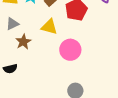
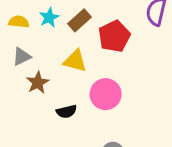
black semicircle: (10, 69) -> (67, 111), moved

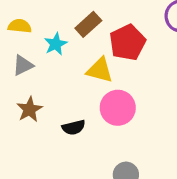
cyan star: (49, 17) -> (56, 44), moved
yellow triangle: (75, 61) -> (100, 70), moved
brown star: (38, 83) -> (29, 109), moved

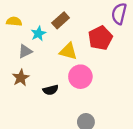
red pentagon: (128, 42) -> (100, 38), moved
gray triangle: (23, 65) -> (25, 51), moved

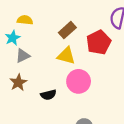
brown rectangle: (61, 20) -> (67, 30), moved
yellow semicircle: (14, 21) -> (25, 20), moved
cyan star: (38, 34) -> (13, 38), moved

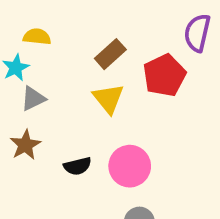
yellow triangle: (66, 56) -> (108, 99), turned 36
pink circle: (79, 81) -> (130, 166), moved

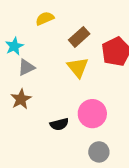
yellow semicircle: (37, 37) -> (45, 18), moved, turned -30
black semicircle: (78, 166) -> (59, 124), moved

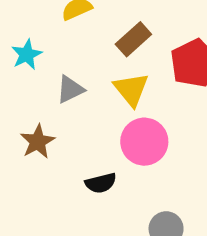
gray triangle: (26, 67) -> (70, 89), moved
pink circle: (92, 114) -> (144, 142), moved

